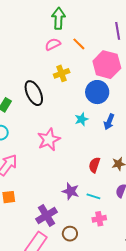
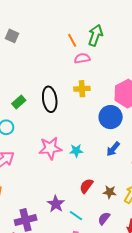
orange line: (79, 44) -> (72, 40), moved
cyan star: (82, 119) -> (76, 151), moved

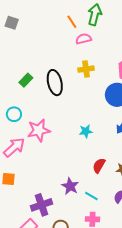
green rectangle: (19, 102) -> (26, 80), moved
pink star: (50, 148) -> (39, 130), moved

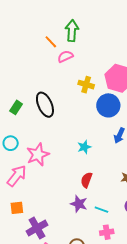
yellow cross: (86, 69) -> (86, 85), moved, turned 35
red semicircle: (99, 166) -> (86, 180), moved
purple cross: (41, 205) -> (37, 228), moved

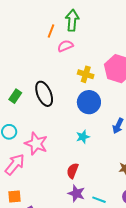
orange line: (51, 42) -> (51, 31), turned 64
blue circle: (108, 105) -> (89, 102), moved
pink star: (38, 155) -> (36, 144), turned -30
red semicircle: (86, 180) -> (73, 171), moved

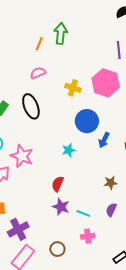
pink semicircle: (65, 46) -> (38, 73), moved
blue circle: (89, 102) -> (87, 121), moved

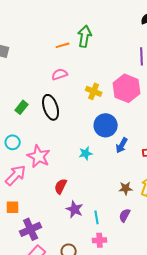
orange line: (39, 44) -> (63, 45), turned 48
red semicircle: (58, 184) -> (61, 186), moved
cyan line: (83, 213) -> (97, 217), turned 56

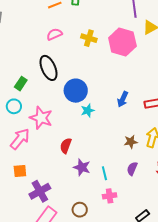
yellow cross: (94, 91) -> (89, 38), moved
green rectangle: (22, 107) -> (21, 84), moved
blue circle: (106, 125) -> (76, 91), moved

